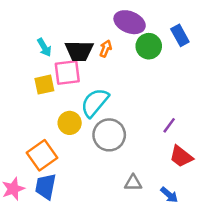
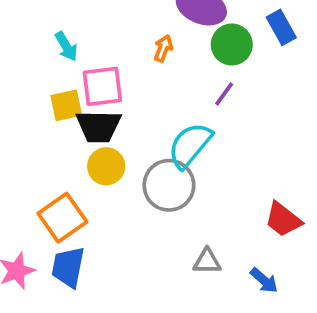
black trapezoid: (79, 51) -> (99, 126), moved
cyan semicircle: (95, 103) -> (190, 145), moved
purple line: (169, 125) -> (224, 94), moved

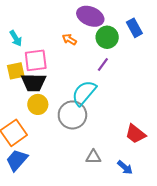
orange arrow: (163, 48) -> (69, 39), turned -80
blue trapezoid: (68, 267) -> (17, 160), turned 30

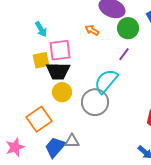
gray triangle: (93, 157) -> (72, 141), moved
blue trapezoid: (17, 160) -> (55, 147), moved

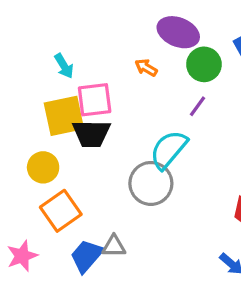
yellow square: (41, 60) -> (64, 116), size x1.5
yellow circle: (62, 92) -> (43, 167), moved

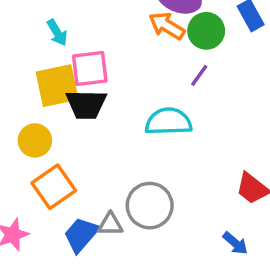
orange arrow: (146, 68) -> (167, 26), moved, size x1.5
cyan semicircle: (169, 150) -> (168, 122), turned 48
gray circle: (151, 183) -> (150, 206), moved

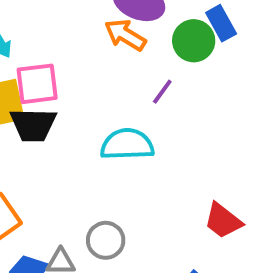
green circle: (206, 31) -> (194, 41), moved
gray circle: (150, 206) -> (106, 240), size x0.7

